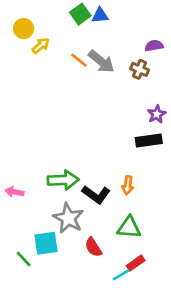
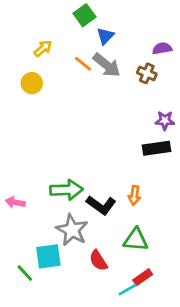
blue triangle: (100, 15) -> (105, 36), moved, turned -42
yellow circle: (24, 29) -> (32, 83), moved
purple star: (157, 114) -> (165, 121), turned 30

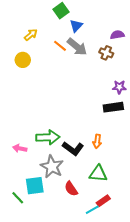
pink arrow: (15, 202) -> (20, 148), moved

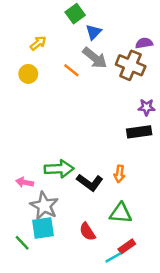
orange line: (60, 46) -> (71, 70), moved
brown cross: (106, 53) -> (131, 65), size x1.6
gray star: (52, 167) -> (44, 206), moved

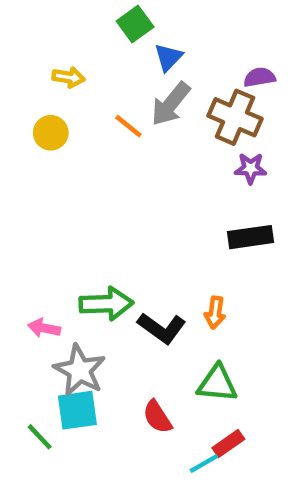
yellow arrow: (38, 43) -> (69, 77), turned 49
gray arrow: (95, 58) -> (171, 104), turned 90
purple star: (147, 107) -> (251, 168), moved

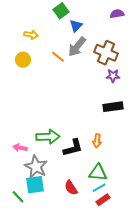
purple semicircle: (259, 77) -> (117, 14), moved
black L-shape: (162, 328) -> (73, 148), turned -50
cyan line: (204, 463) -> (99, 188), moved

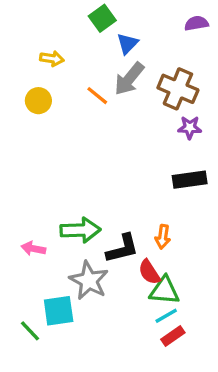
gray star: (36, 167) -> (89, 280), moved
red semicircle: (71, 188) -> (149, 272), moved

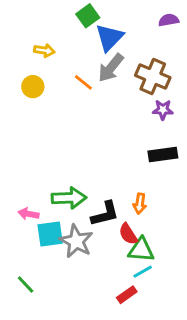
blue triangle: (127, 43) -> (109, 37), size x1.5
cyan square: (59, 311) -> (50, 234), moved
red rectangle: (173, 336) -> (127, 295), moved

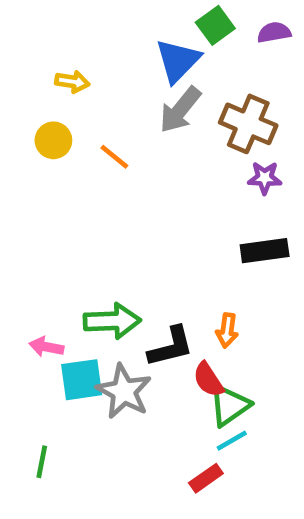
green square: (88, 16) -> (215, 25), moved
orange line: (83, 82) -> (114, 157), moved
green triangle: (141, 250) -> (229, 405), turned -40
green line: (26, 285) -> (42, 462), turned 54

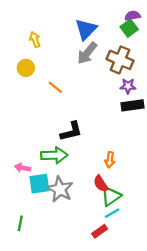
green square: (215, 25) -> (129, 28), moved
yellow arrow: (72, 82) -> (35, 39), turned -119
orange line: (114, 157) -> (55, 87), moved
black rectangle: (265, 251) -> (133, 105), moved
black L-shape: (171, 347) -> (71, 131), moved

